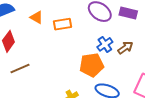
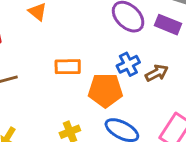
orange rectangle: (62, 24) -> (68, 67), moved

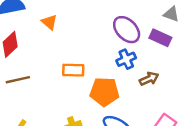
blue cross: (128, 64) -> (126, 59), moved

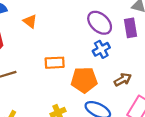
purple rectangle: (160, 38) -> (130, 28), turned 60
brown arrow: (149, 79) -> (123, 80), moved

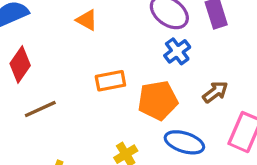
orange triangle: (30, 21) -> (87, 20), moved

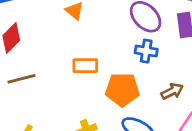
blue cross: (177, 51) -> (146, 51), turned 35

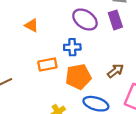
blue cross: (146, 51) -> (72, 47), moved

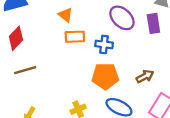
orange rectangle: (47, 64) -> (75, 37), moved

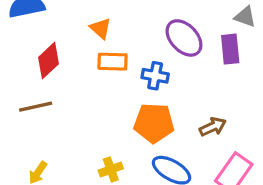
red diamond: (16, 38) -> (48, 61), moved

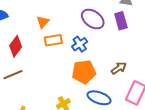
orange triangle: (100, 28) -> (43, 22), turned 40
blue cross: (155, 76) -> (80, 44), turned -35

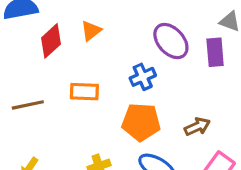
orange rectangle: (53, 40) -> (84, 92), moved
red diamond: (16, 46) -> (51, 41), moved

